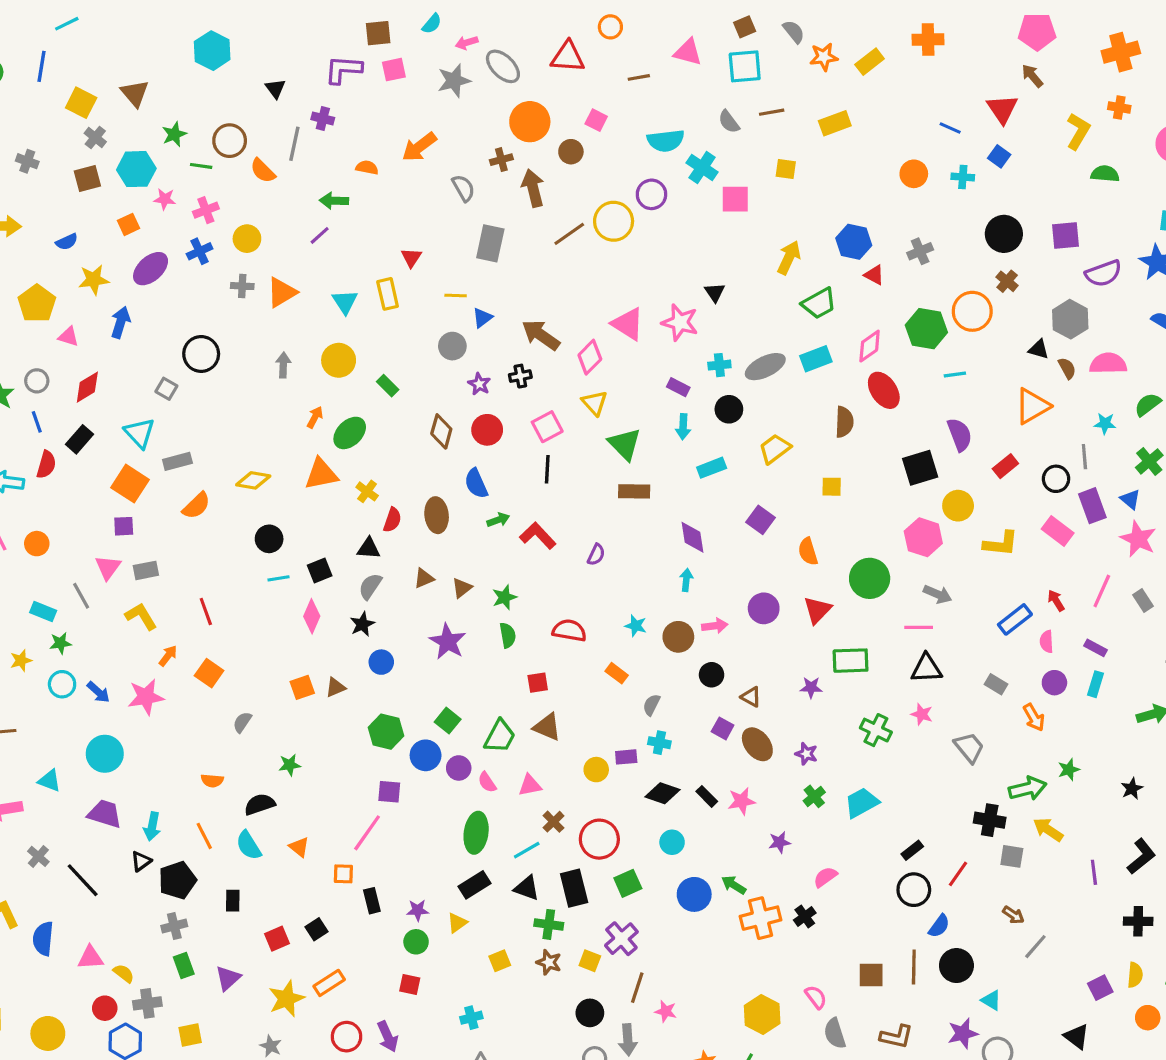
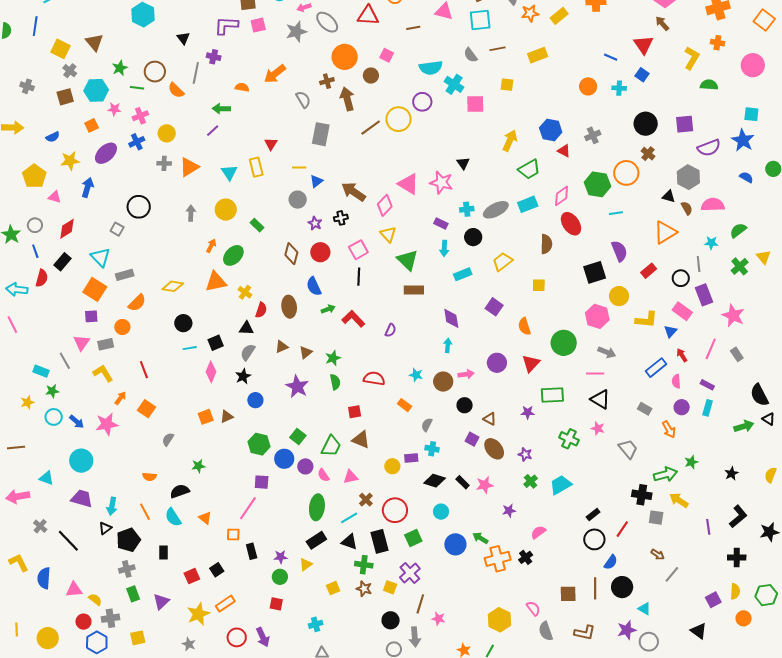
blue triangle: (1130, 499) -> (671, 331), moved, turned 32
orange circle: (37, 544) -> (122, 327), moved
black triangle: (926, 668) -> (600, 399), turned 35

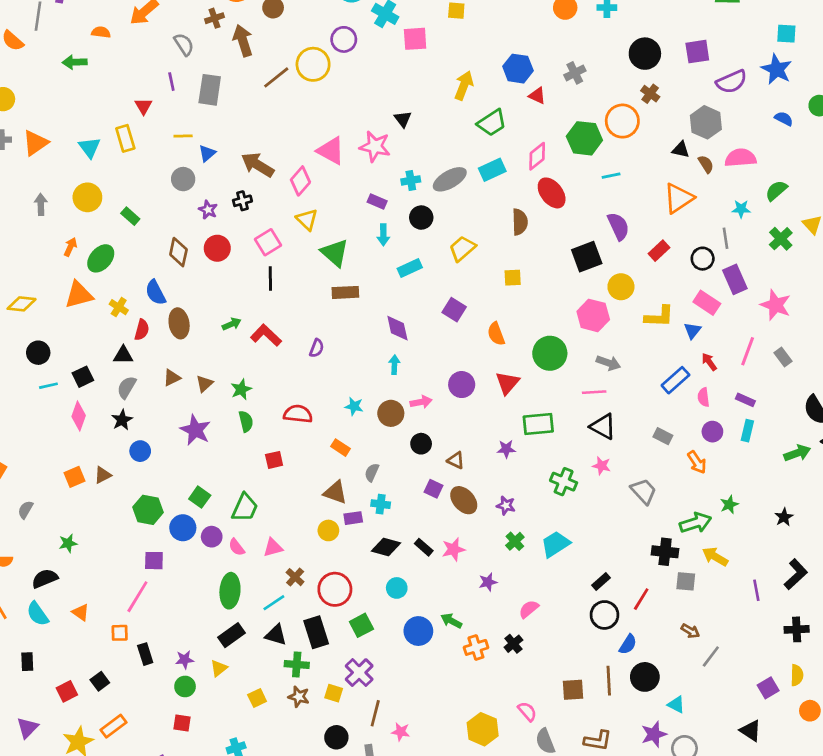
purple line: (213, 131) -> (171, 82), moved, turned -56
blue semicircle: (314, 286) -> (155, 293), moved
brown triangle: (361, 440) -> (335, 492), moved
orange cross: (498, 559) -> (476, 647), size x0.7

